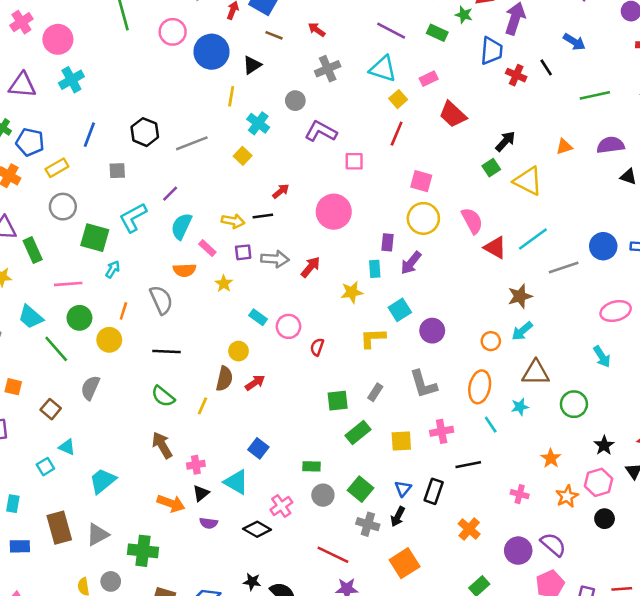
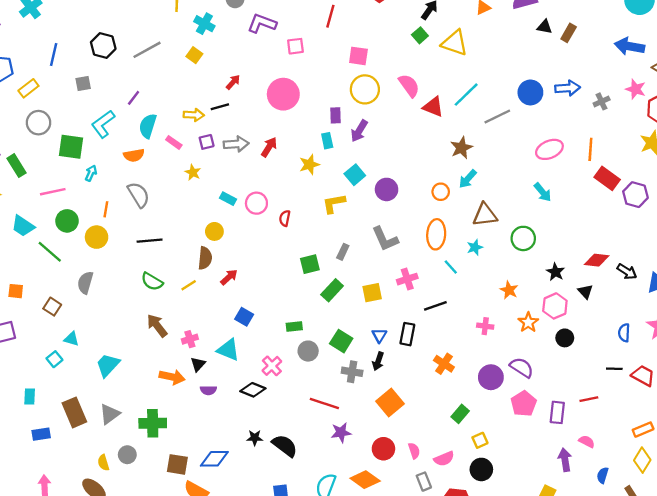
orange semicircle: (184, 270) -> (134, 155), moved
red arrow: (255, 383) -> (229, 277), moved
yellow line: (203, 406) -> (189, 285), turned 42

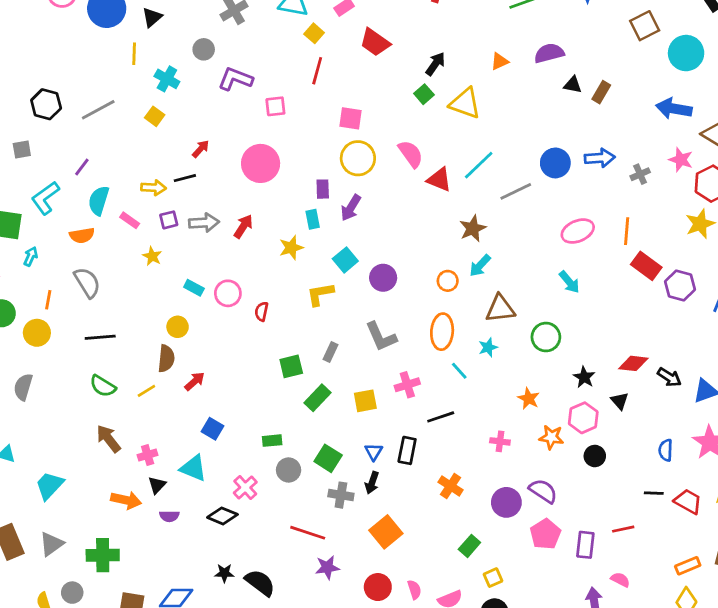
orange star: (528, 322) -> (551, 437), turned -30

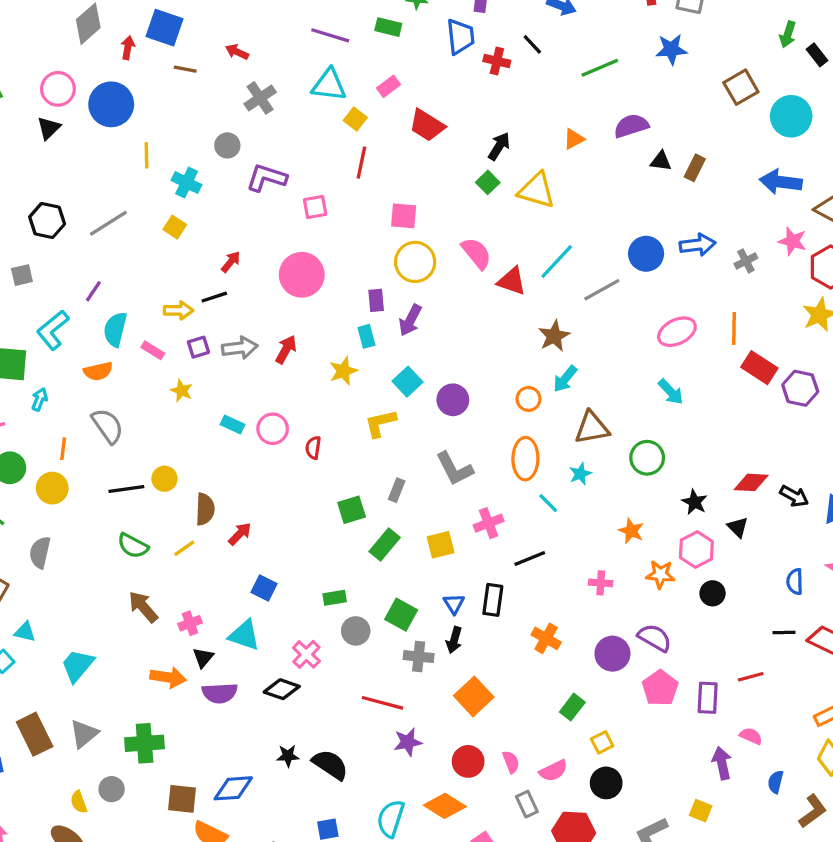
black triangle: (152, 17) -> (49, 128), moved
yellow circle: (178, 327) -> (164, 479), moved
purple semicircle: (169, 516) -> (220, 693), size x1.5

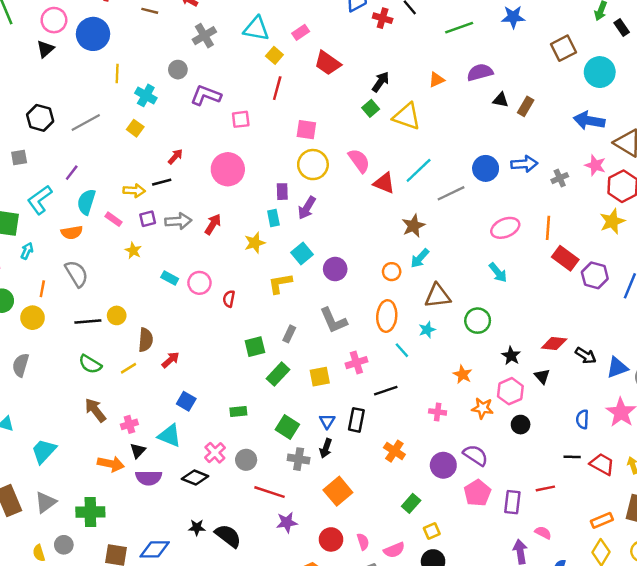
gray circle: (356, 631) -> (246, 460), moved

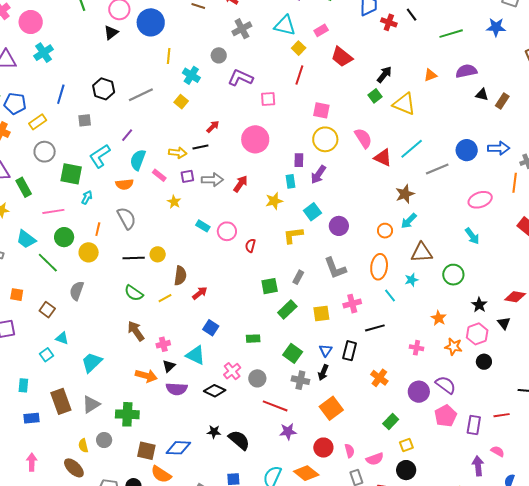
orange line: (548, 228) -> (515, 183), moved

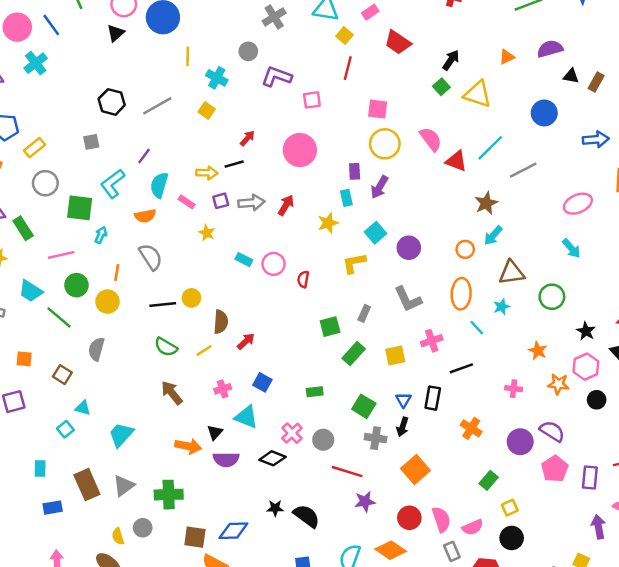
blue line: (61, 94) -> (51, 25), moved, turned -48
blue circle: (467, 150) -> (544, 113), moved
pink cross: (163, 344) -> (223, 389), moved
pink semicircle: (350, 451) -> (441, 519), size x1.5

